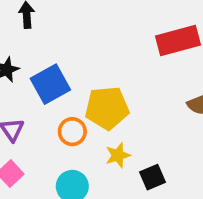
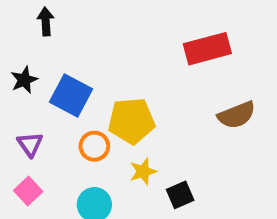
blue square: (50, 84) -> (71, 95), turned -33

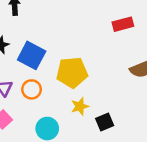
red rectangle: (207, 49) -> (123, 24), size x0.7
orange circle: (94, 146) -> (32, 89), moved

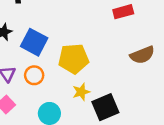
black square: (105, 122) -> (105, 107), size x1.5

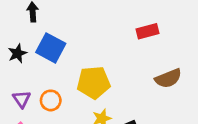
blue square: (34, 42) -> (51, 48), moved

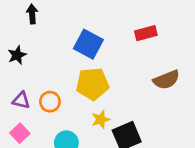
blue square: (51, 48) -> (88, 44), moved
purple triangle: (22, 99) -> (21, 100), turned -42

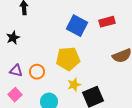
blue square: (88, 44) -> (77, 26), moved

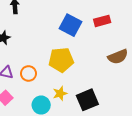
yellow star: (74, 85) -> (60, 93), moved

